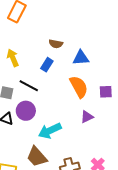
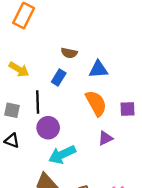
yellow arrow: (13, 58) -> (19, 69), turned 144
black line: (29, 86) -> (38, 102), turned 60
purple circle: (26, 111) -> (48, 128), moved

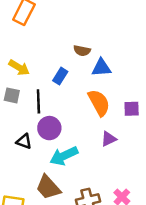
brown semicircle: (69, 53) -> (82, 51), moved
gray square: (12, 110) -> (12, 95), moved
black triangle: (12, 141) -> (24, 141), moved

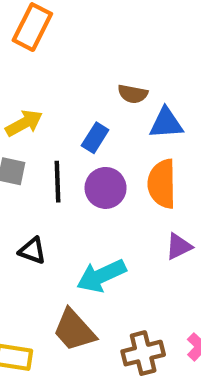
yellow arrow: (19, 68) -> (24, 123), turned -60
orange semicircle: (99, 103) -> (162, 184), turned -152
purple circle: (49, 128) -> (106, 188), moved

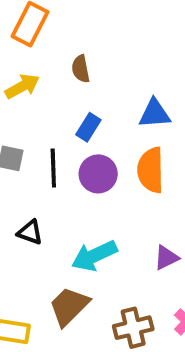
brown semicircle: (133, 94) -> (81, 69), moved, turned 68
yellow arrow: (24, 123) -> (22, 86), moved
purple triangle: (179, 246) -> (166, 258), moved
brown trapezoid: (74, 330) -> (69, 306), turned 87

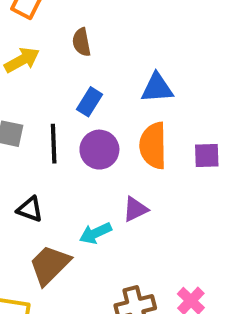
cyan arrow: (94, 256) -> (95, 233), size x0.7
purple triangle: (166, 258) -> (135, 209), moved
brown trapezoid: (69, 306) -> (50, 265), moved

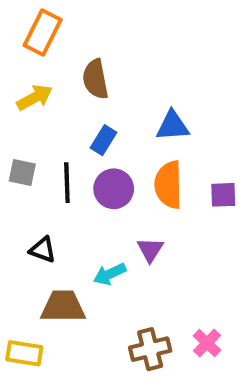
brown semicircle: (82, 42) -> (95, 79), size x1.4
purple triangle: (135, 209) -> (150, 250), turned -32
brown trapezoid: (50, 265) -> (63, 306), turned 45

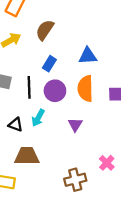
brown semicircle: (95, 79) -> (45, 30), turned 45
cyan arrow: (110, 274) -> (38, 118), moved, turned -36
pink cross: (207, 343) -> (107, 163), moved

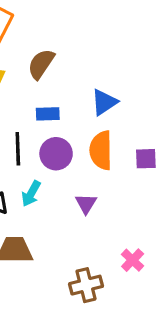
blue triangle: (88, 56) -> (104, 102), turned -30
blue rectangle: (49, 64) -> (48, 114), turned 56

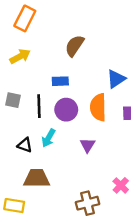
brown semicircle: (41, 64) -> (75, 46), moved
blue triangle: (104, 102) -> (116, 79), moved

